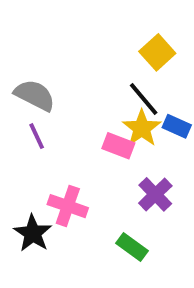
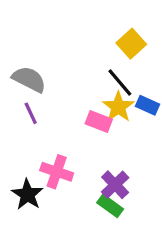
purple cross: (155, 194) -> (115, 185), moved

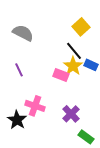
gray semicircle: (29, 79) -> (23, 33), moved
green rectangle: (110, 206) -> (86, 137), moved

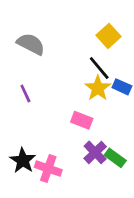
pink rectangle: (61, 75) -> (82, 120), moved
pink cross: (35, 106) -> (48, 169), moved
green rectangle: (86, 137) -> (115, 158), moved

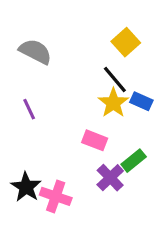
green rectangle: (115, 158) -> (134, 161), moved, turned -75

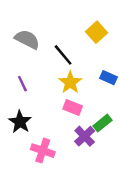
black line: (115, 79) -> (63, 55), moved
yellow star: (113, 103) -> (70, 82), moved
black star: (26, 187) -> (20, 122), moved

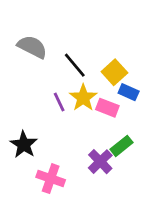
yellow square: (97, 32) -> (114, 72), moved
purple line: (22, 84) -> (59, 102), moved
pink rectangle: (73, 108) -> (107, 108), moved

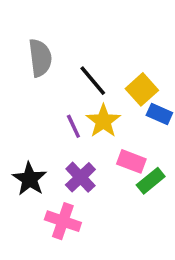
gray semicircle: (32, 47) -> (40, 58), turned 56
pink rectangle: (107, 108) -> (131, 161), moved
purple cross: (100, 162) -> (80, 177), moved

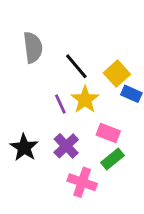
green rectangle: (151, 181) -> (113, 159), moved
pink cross: (63, 221) -> (82, 182), moved

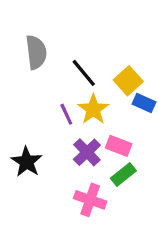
purple cross: (66, 146) -> (87, 152), moved

